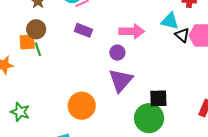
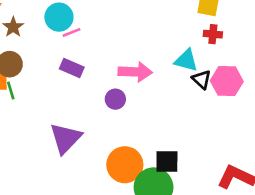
purple triangle: (121, 80) -> (66, 138), moved
orange circle: (82, 106) -> (125, 165), moved

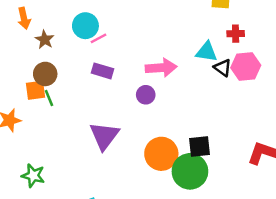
red cross: (213, 34) -> (236, 34), moved

